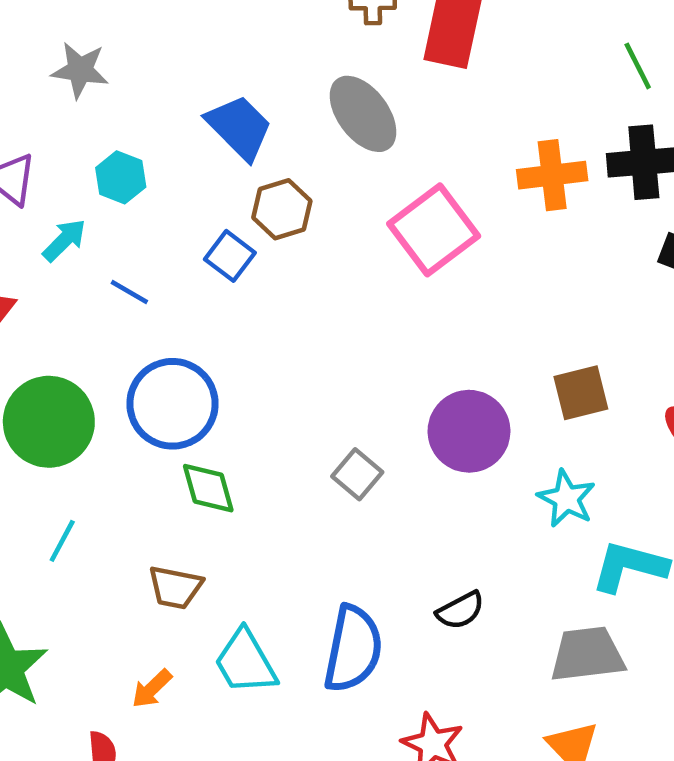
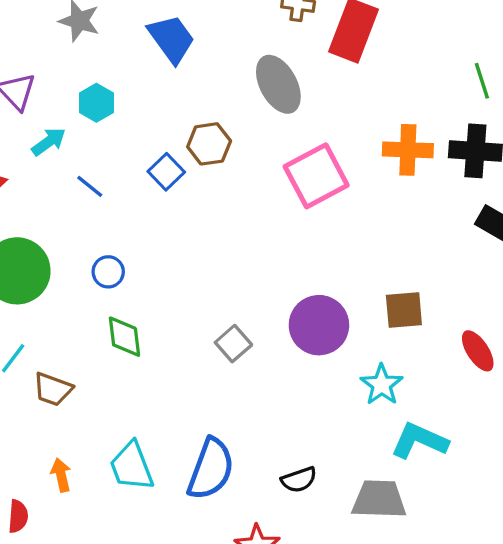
blue trapezoid: (239, 127) -> (171, 39), moved
blue circle: (172, 404) -> (108, 272), size x0.5
brown trapezoid: (175, 587) -> (53, 389), moved
black semicircle: (460, 610) -> (299, 480), moved
orange arrow: (152, 689) -> (61, 475), turned 112

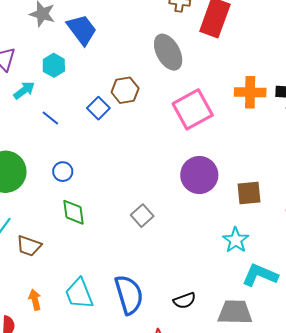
blue trapezoid: (171, 39) -> (82, 30), moved
purple circle: (319, 325) -> (199, 175), moved
blue semicircle: (211, 469) -> (129, 295), turned -36

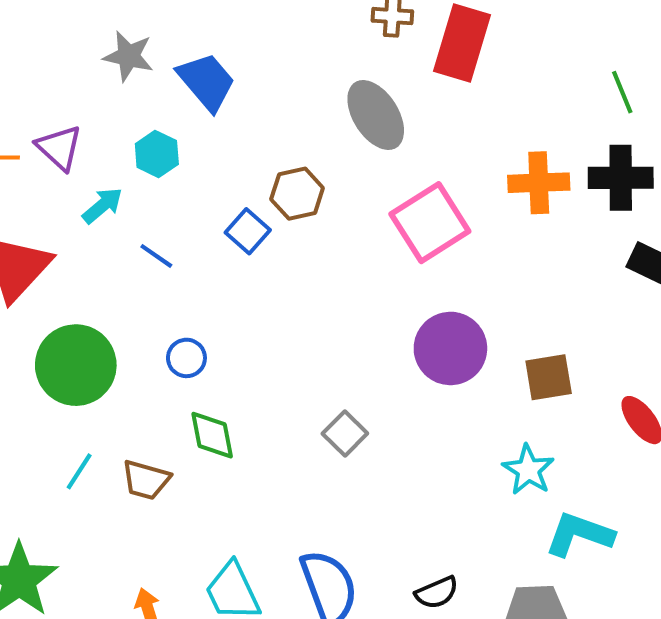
brown trapezoid: (29, 246) -> (146, 480), moved

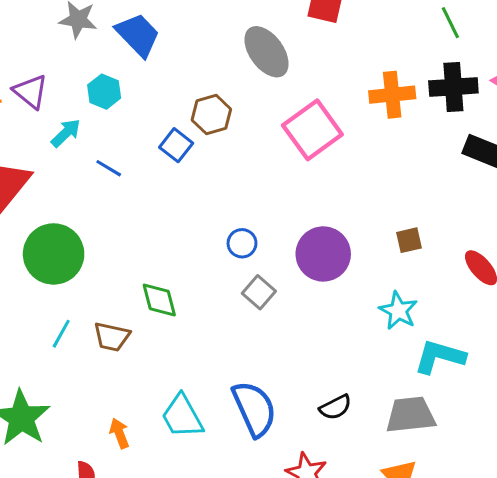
purple circle: (450, 348) -> (323, 254), moved
blue circle: (186, 358) -> (242, 243), moved
brown square: (549, 377) -> (409, 240), size x0.7

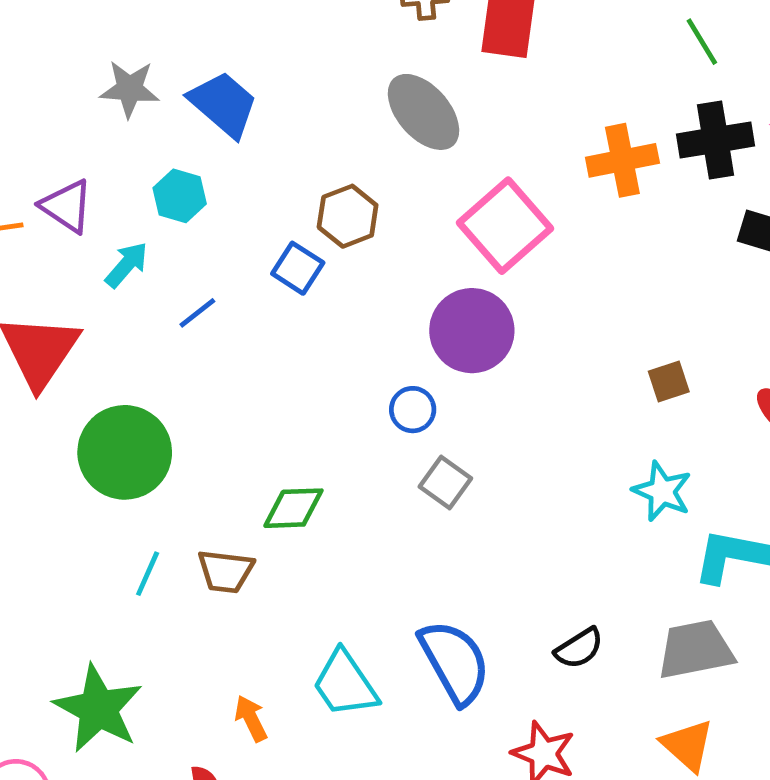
blue line: (109, 168) -> (197, 313), turned -64
purple circle: (323, 254) -> (472, 331), moved
green diamond: (159, 300) -> (293, 508), turned -72

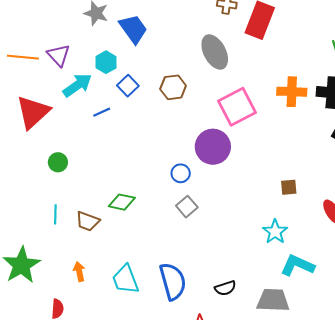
cyan arrow: (127, 265) -> (77, 85), size x1.4
blue square: (298, 268) -> (128, 86), moved
green circle: (125, 452) -> (58, 162), size x0.5
cyan line: (148, 574) -> (55, 214), turned -36
orange arrow: (251, 718) -> (79, 272), moved

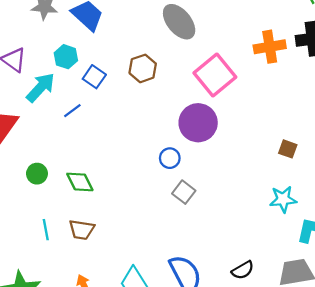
brown square: (289, 187) -> (288, 149), turned 36
green diamond: (122, 202) -> (80, 182), moved, turned 64
cyan star: (275, 232) -> (283, 199), turned -30

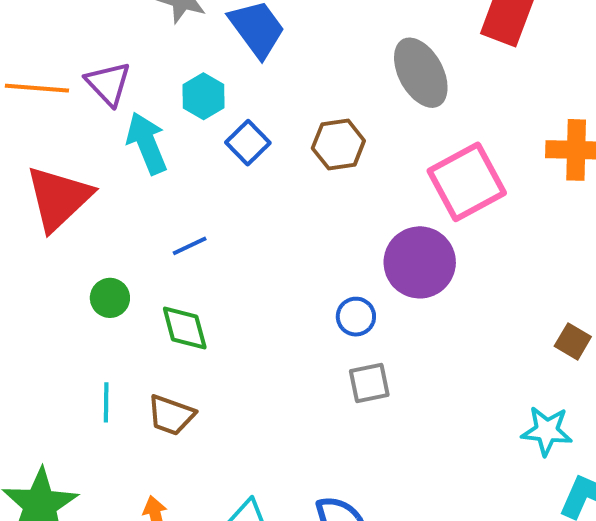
cyan arrow: (41, 88) -> (147, 143), turned -76
blue line: (72, 111) -> (190, 246), moved
gray square: (184, 192) -> (369, 383), turned 30

